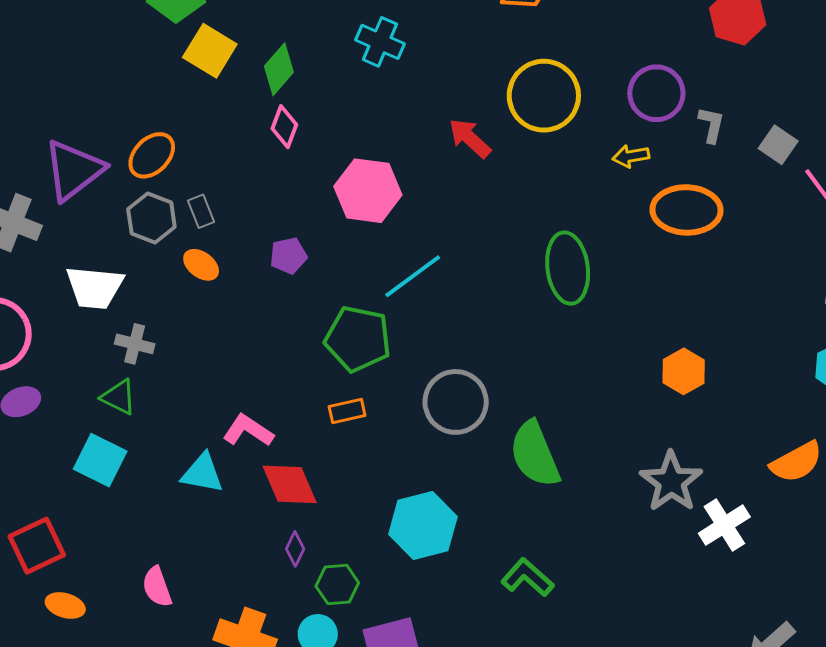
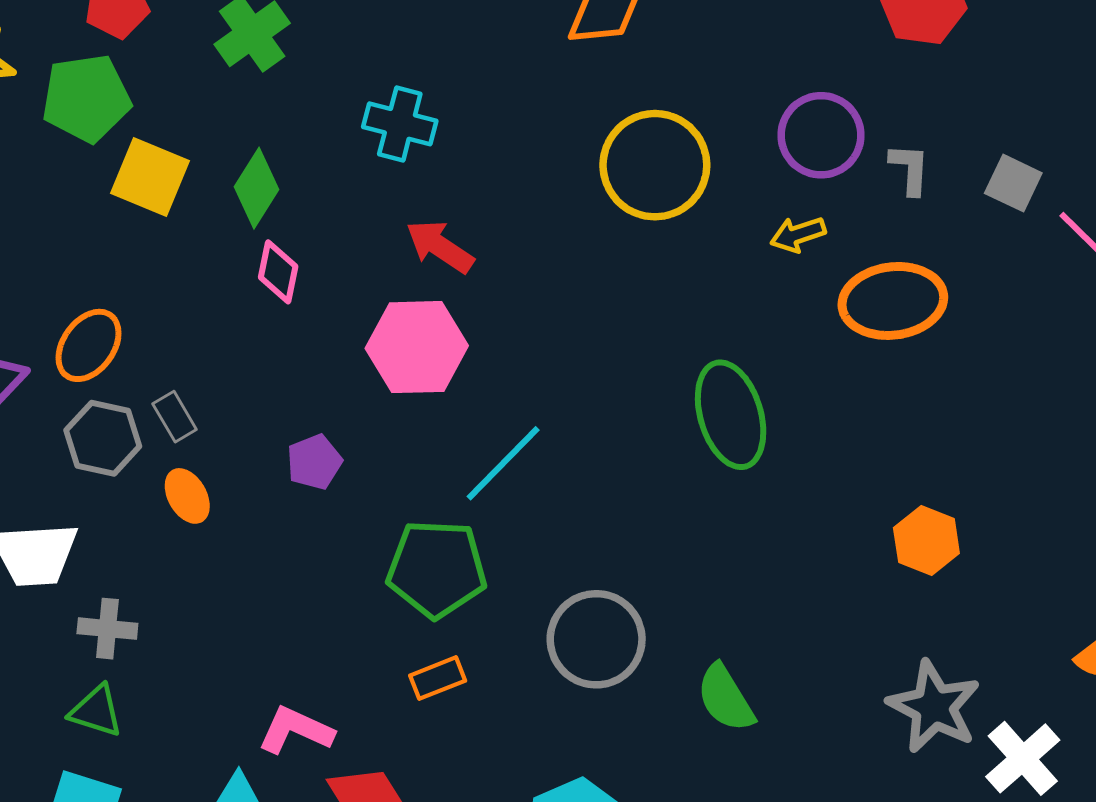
red arrow: (470, 138) -> (440, 246), moved
orange ellipse: (201, 265) -> (187, 496), turned 33
green semicircle: (535, 454) -> (726, 698), size x0.7

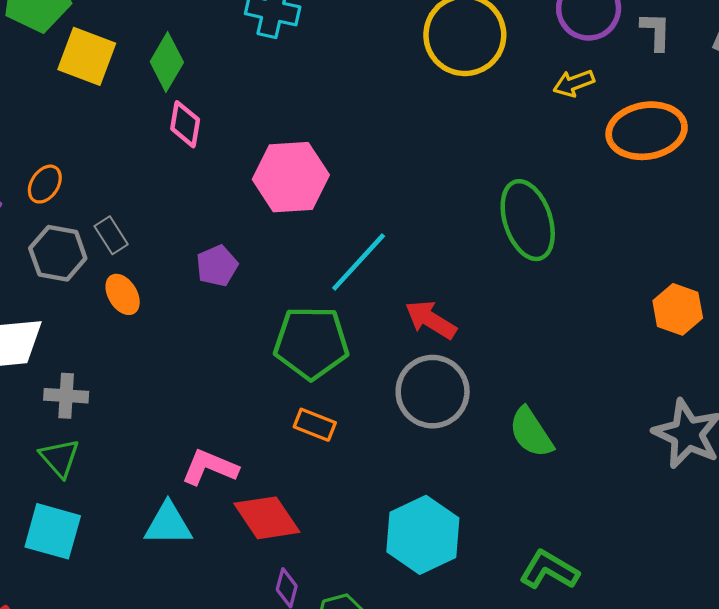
red arrow: (440, 246) -> (431, 320), moved
orange ellipse: (89, 345) -> (45, 184), size x0.7
orange rectangle: (438, 678) -> (315, 425), turned 45
green triangle: (96, 711) -> (60, 458), turned 33

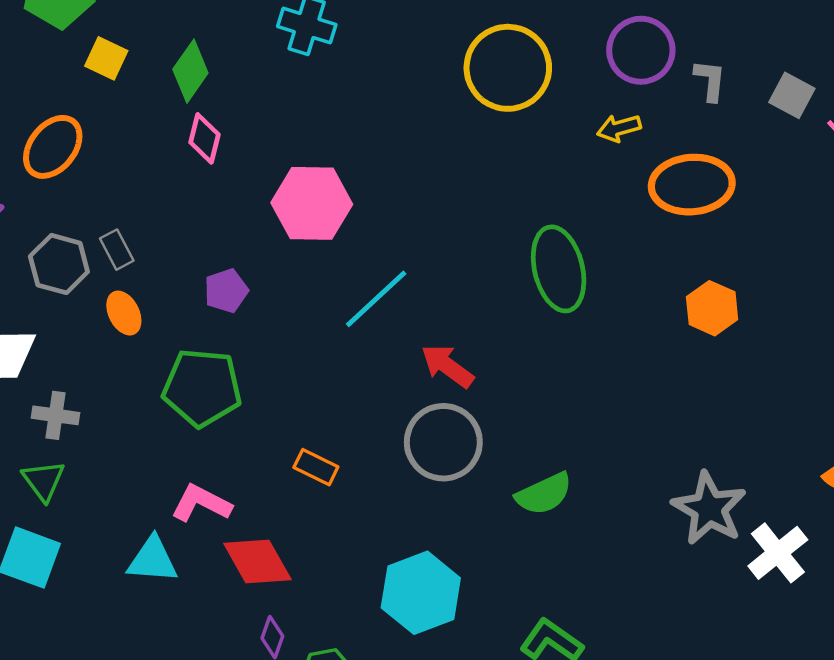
yellow square: (87, 56) -> (106, 58), size x0.7
orange ellipse: (45, 184) -> (53, 147), moved, size x1.6
orange hexagon: (678, 309) -> (712, 308), moved
green pentagon: (311, 343) -> (202, 388), moved
green semicircle: (531, 432) -> (544, 494), turned -86

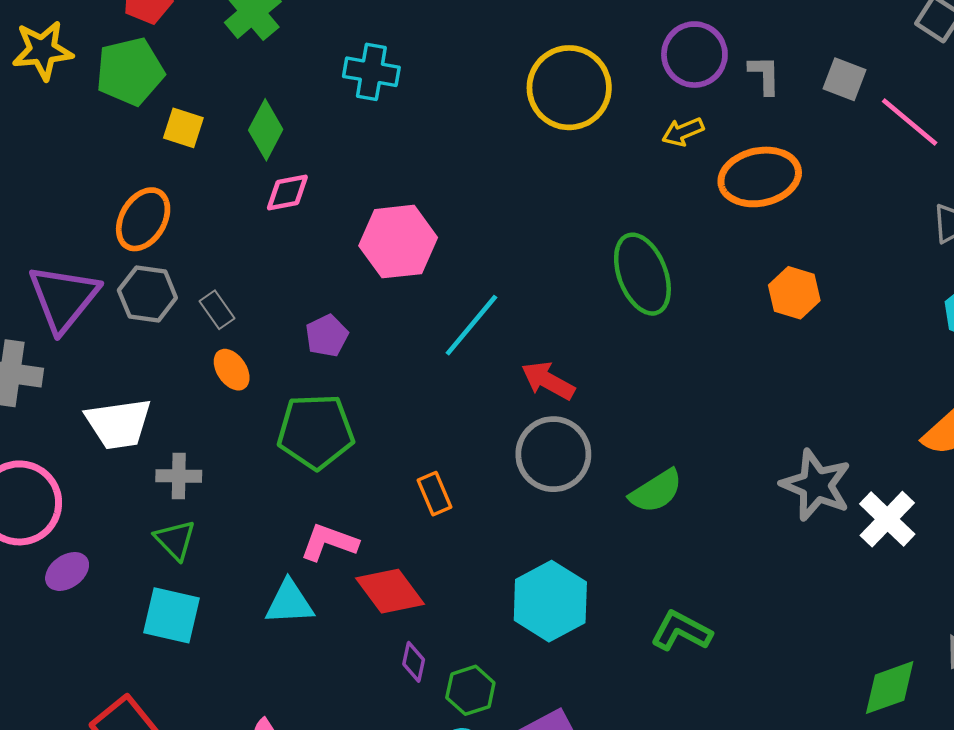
pink diamond: (205, 138) -> (287, 193), turned 72
gray hexagon: (59, 264) -> (147, 294), moved
orange rectangle: (316, 467) -> (434, 494), turned 48

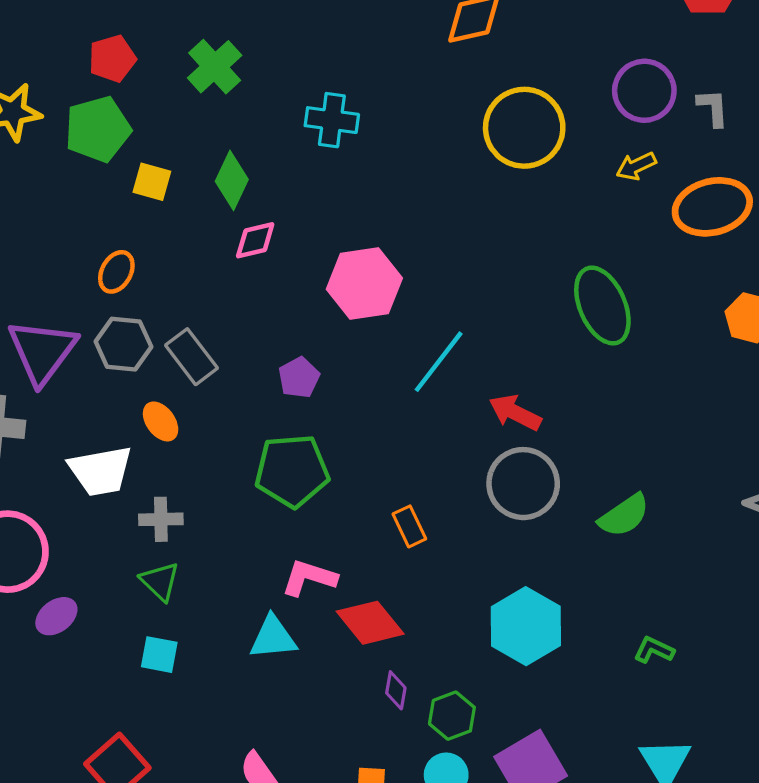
orange ellipse: (143, 219) -> (116, 272), size x0.7
gray rectangle: (217, 310) -> (192, 357), size x1.5
orange ellipse: (232, 370) -> (161, 421), moved
cyan square: (171, 615) -> (159, 655), size x0.7
green L-shape: (681, 631) -> (654, 650), size x0.7

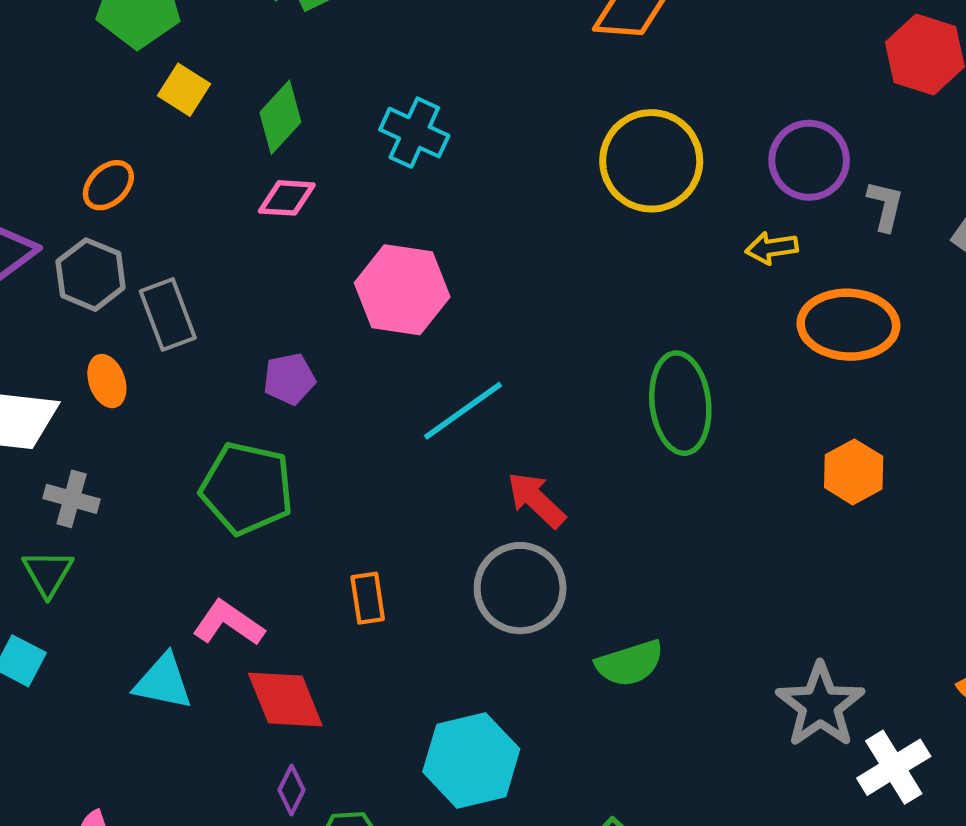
cyan cross: (332, 120) -> (414, 133), moved

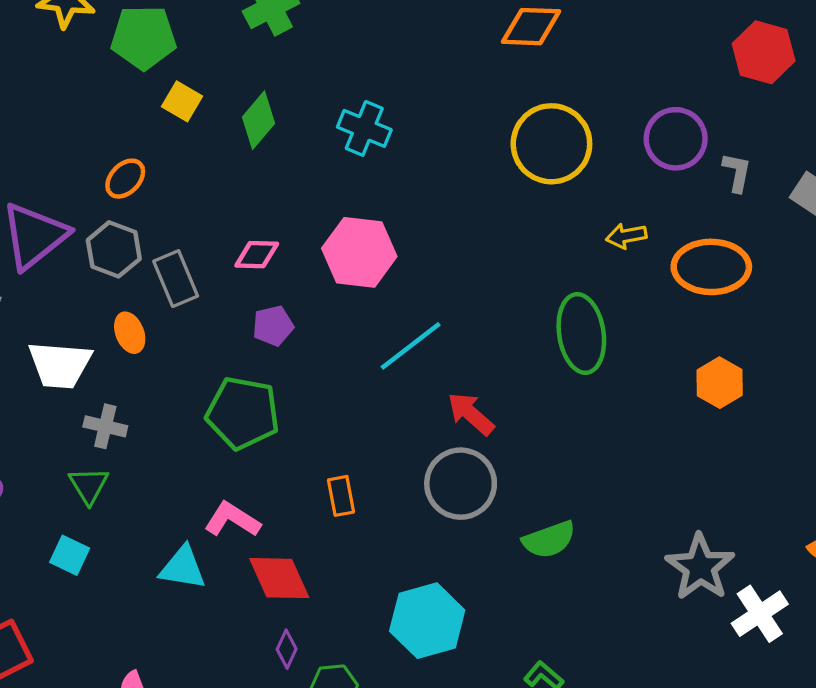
pink diamond: (287, 198) -> (257, 255), moved
yellow arrow: (772, 248) -> (626, 236), moved

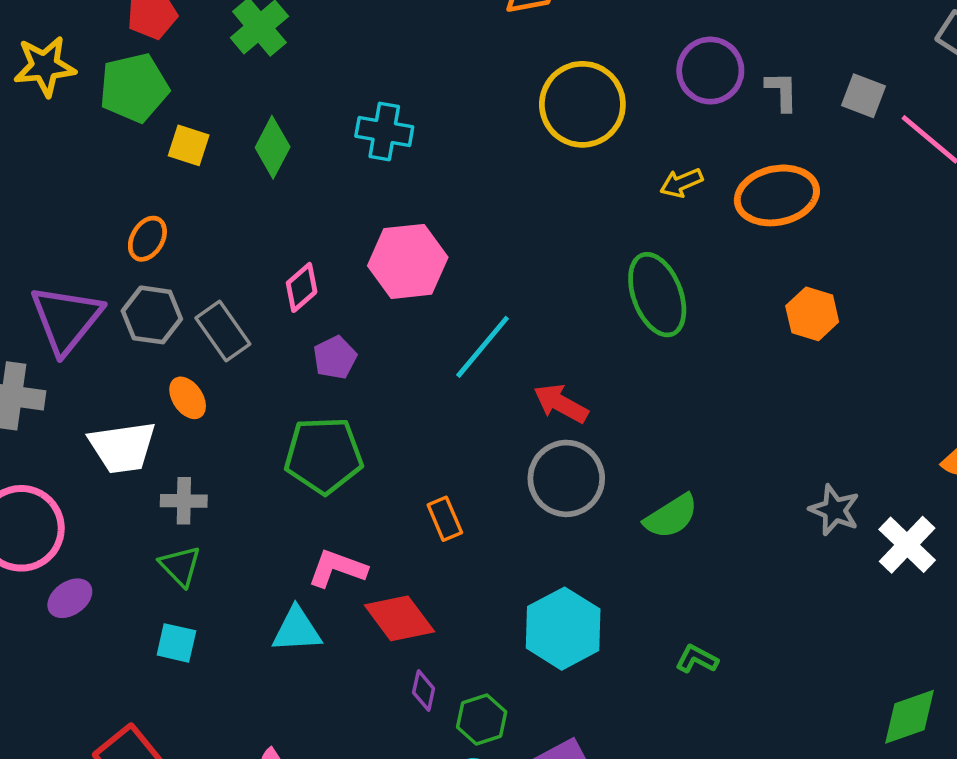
pink diamond: (257, 255) -> (302, 287), turned -30
gray star: (700, 567) -> (834, 510), size x0.7

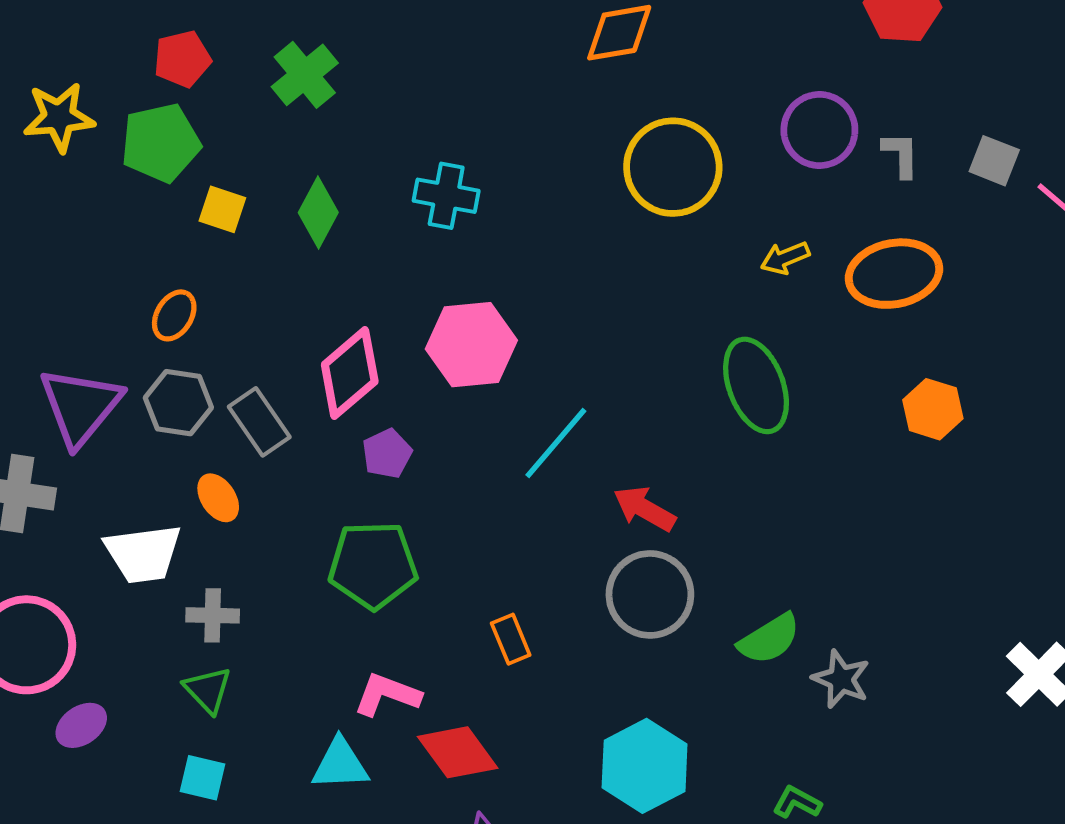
pink diamond: (302, 287) -> (350, 373), size x1.6
gray star: (834, 510) -> (841, 679), moved

